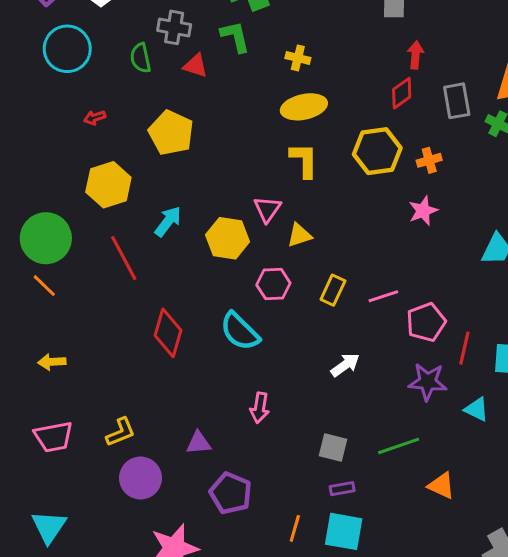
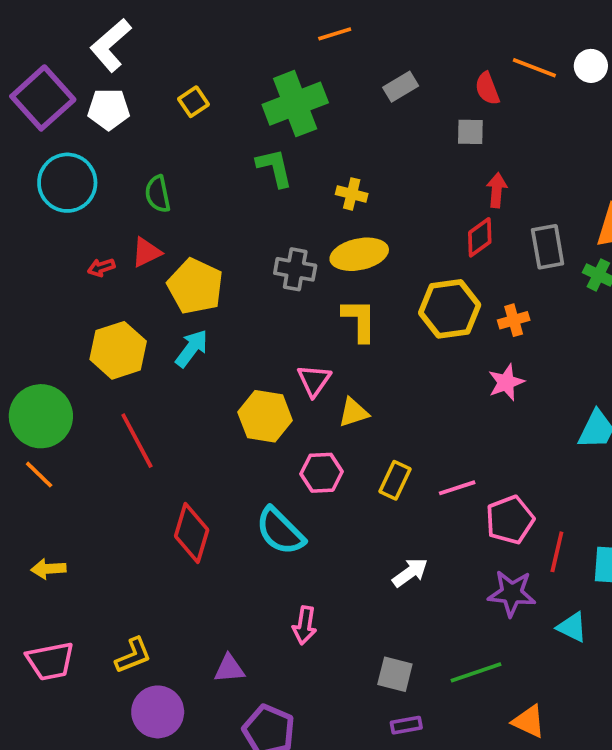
gray cross: (174, 27) -> (295, 269), moved
red triangle: (195, 66) -> (146, 252), moved, turned -44
cyan arrow: (168, 221) -> (192, 348), moved

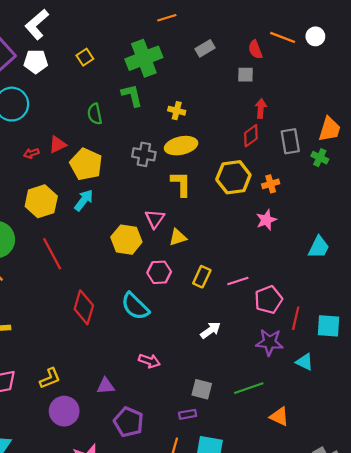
green semicircle: (158, 194) -> (95, 114), moved
pink arrow: (305, 625) -> (149, 361), turned -80
purple rectangle: (406, 725) -> (188, 414), moved

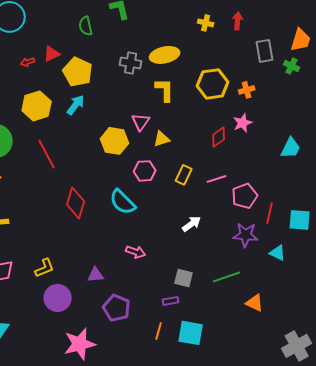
yellow cross: (177, 111) -> (206, 23), moved
red diamond: (251, 136) -> (219, 137), moved

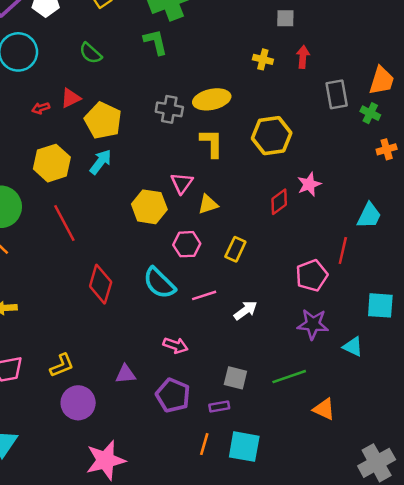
green semicircle: (86, 26) -> (91, 53), moved, turned -36
orange cross: (247, 90) -> (387, 149), moved
pink line: (217, 179) -> (204, 295), moved
red line: (270, 213) -> (343, 250), moved
purple pentagon: (117, 308) -> (173, 395), moved

